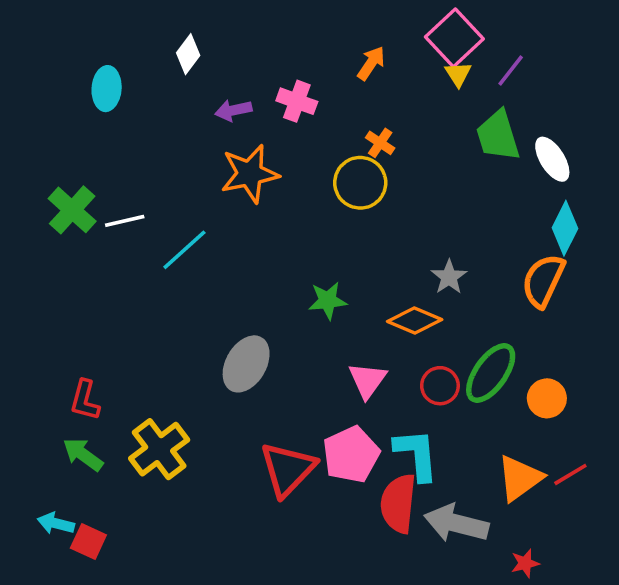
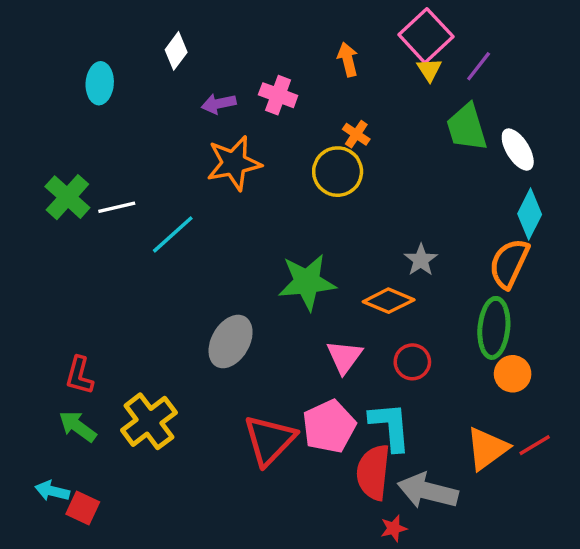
orange arrow: (371, 63) -> (348, 59), turned -48
green star: (328, 301) -> (307, 282), size x1.6
green ellipse: (491, 373) -> (494, 328), moved, turned -30
red star: (525, 563) -> (394, 528), moved

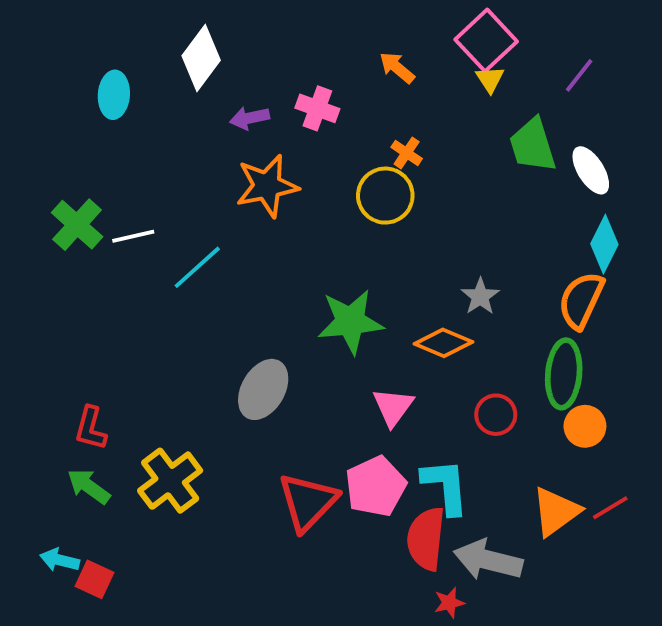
white diamond: (176, 51) -> (201, 58), size x1.5
orange arrow: (348, 59) -> (397, 68), turned -36
purple line: (479, 66) -> (579, 75), moved
red circle: (412, 362) -> (496, 415), moved

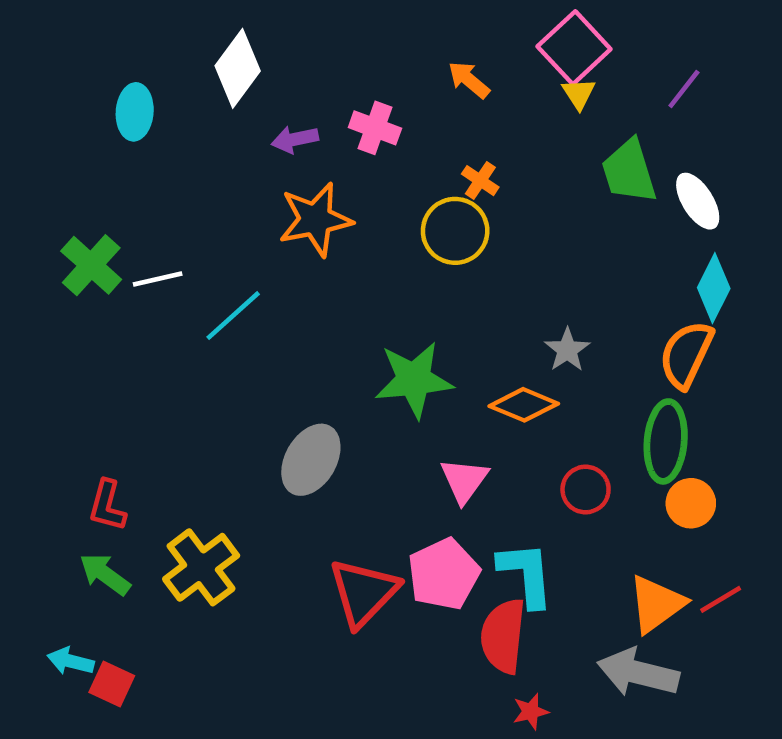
gray arrow: (488, 560) -> (638, 673), moved

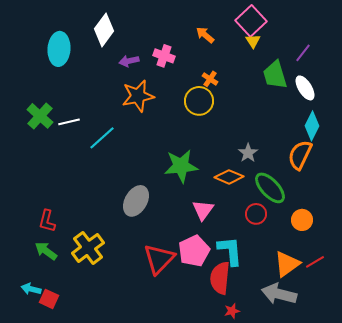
purple line: (684, 89) -> (303, 53), moved
cyan ellipse: (135, 112) -> (59, 49), size x1.4
green ellipse: (666, 441) -> (270, 188), moved, turned -48

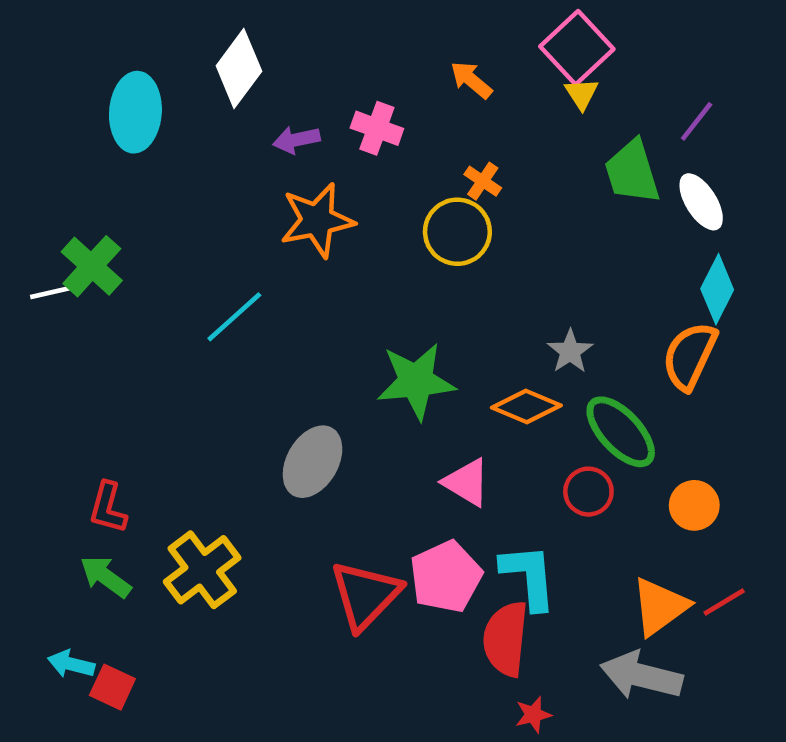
white line: (69, 122) -> (55, 292), moved
pink triangle: (203, 210) -> (467, 482), turned -35

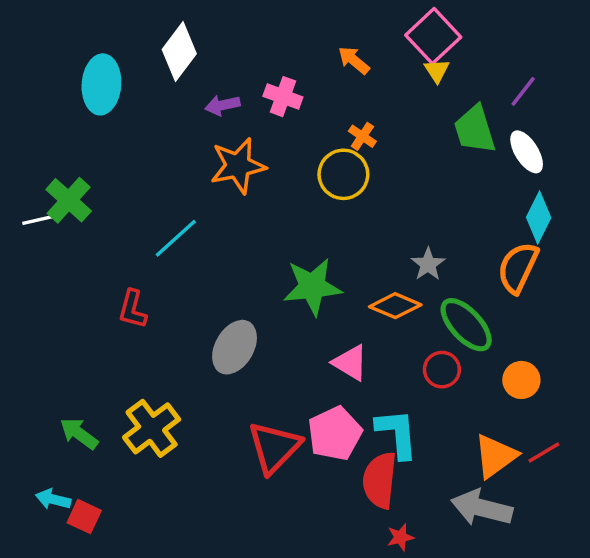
red L-shape: (108, 508) -> (133, 309), moved

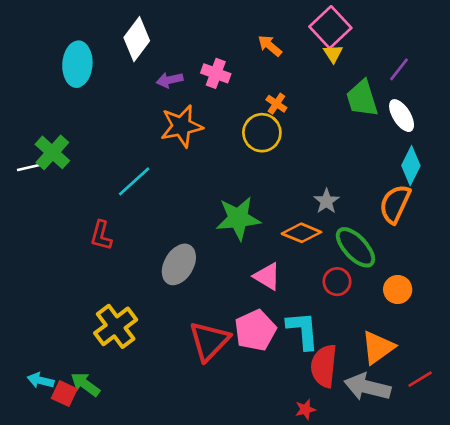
green arrow: (79, 434) -> (85, 384), moved
red line: (544, 453) -> (420, 379), moved
red semicircle: (380, 480) -> (324, 366), moved

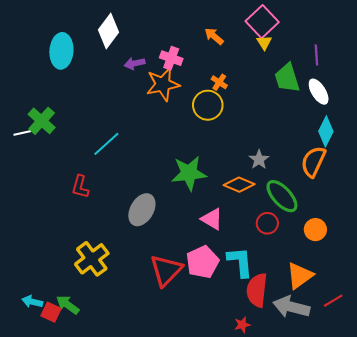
purple line: (399, 69) -> (316, 55), turned -42
orange star: (182, 126) -> (163, 84), moved

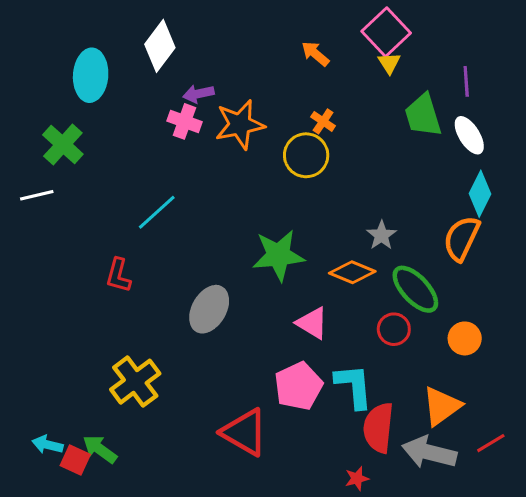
pink cross: (171, 58) -> (185, 121), moved
green cross: (42, 121) -> (63, 144), moved
red triangle: (166, 270) -> (245, 432), moved, turned -44

